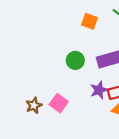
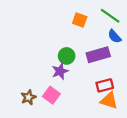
purple star: (99, 90) -> (60, 71), moved

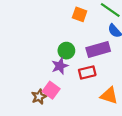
red rectangle: (105, 85) -> (87, 73), moved
brown star: (28, 97) -> (39, 97), moved

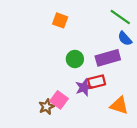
orange square: (80, 14) -> (60, 20), moved
purple star: (60, 66) -> (84, 87), moved

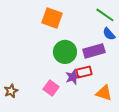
orange square: (60, 20) -> (52, 18), size x1.5
green circle: (75, 59) -> (65, 52), size x1.5
brown star: (47, 107) -> (11, 91), moved

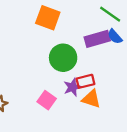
purple rectangle: (94, 51) -> (97, 39), moved
orange triangle: (104, 93) -> (91, 99), moved

